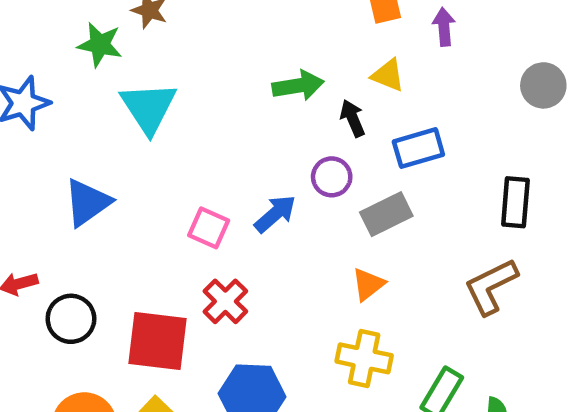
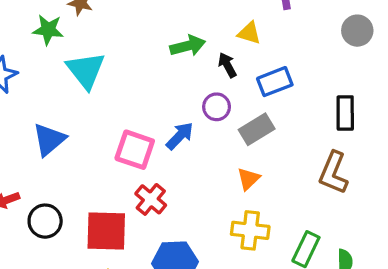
pink square: (209, 228) -> (135, 150), size x1.4
brown L-shape: (491, 286) -> (333, 173), turned -36

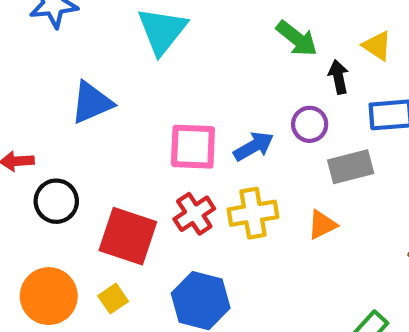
green arrow: (188, 46) -> (297, 39), turned 36
pink square: (135, 150) -> (193, 147), turned -33
yellow cross: (250, 230) -> (253, 213), moved, turned -33

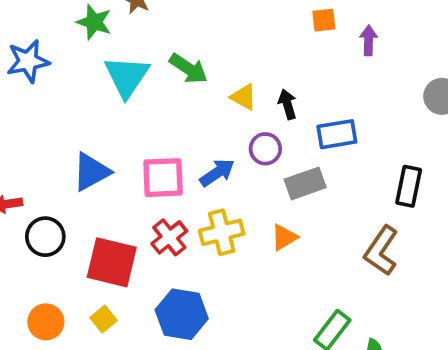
green arrow: (297, 39) -> (188, 69), moved
yellow triangle: (377, 46) -> (244, 97), moved
blue triangle: (92, 102) -> (91, 172), moved
orange circle: (49, 296) -> (46, 322), size x0.7

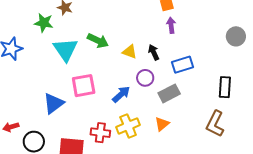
purple arrow: (369, 40) -> (171, 25), moved
pink square: (163, 178) -> (84, 86), moved
red cross: (169, 237) -> (100, 133), turned -36

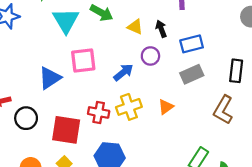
gray rectangle: (169, 93) -> (192, 74), moved

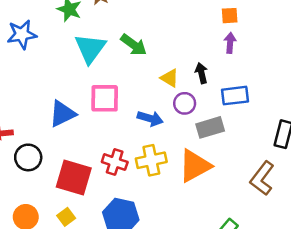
yellow triangle: (135, 27) -> (170, 78), moved
blue arrow: (123, 72) -> (150, 118), turned 48
gray rectangle: (192, 74) -> (210, 127), moved
orange triangle: (166, 107) -> (195, 166), size x1.8

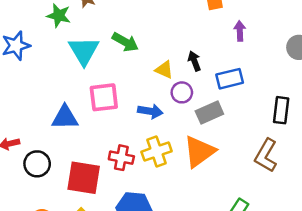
purple arrow: (230, 43) -> (240, 31), moved
blue triangle: (62, 114) -> (65, 117), turned 32

